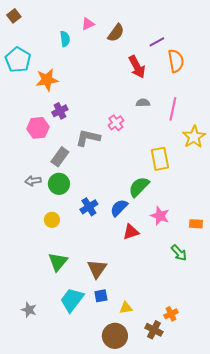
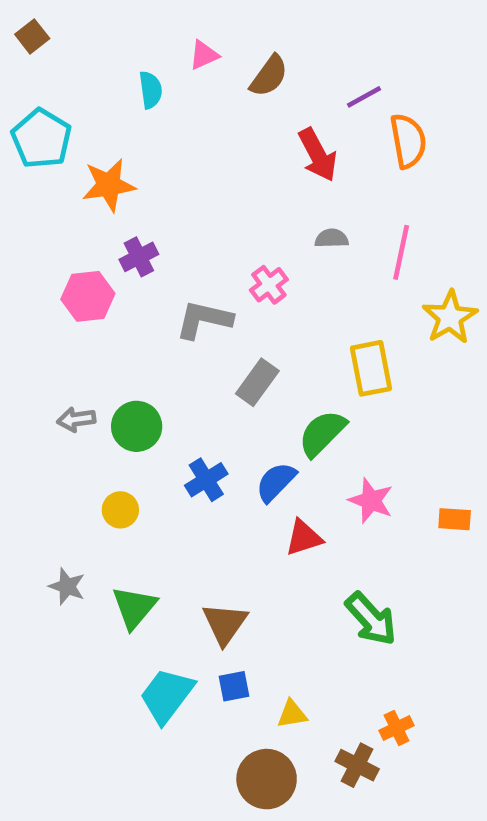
gray rectangle: (60, 157) -> (257, 382), moved
green arrow: (179, 253) -> (371, 619), moved, size x1.4
gray star: (29, 310) -> (67, 586), moved

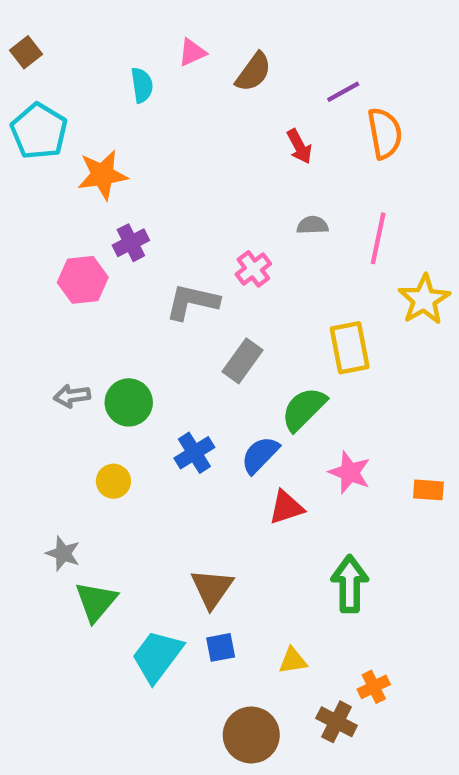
brown square: (32, 36) -> (26, 52), moved
red arrow: (318, 155) -> (299, 146), size x0.7
green triangle: (134, 607) -> (96, 602), moved
green arrow: (371, 619) -> (350, 584), turned -138
yellow triangle: (292, 714) -> (293, 661), moved

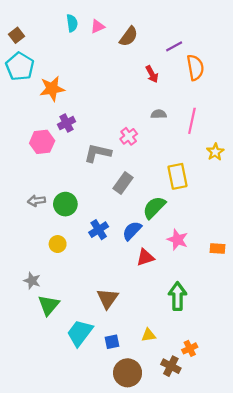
brown square: (26, 52) -> (17, 35), moved
cyan semicircle: (142, 85) -> (72, 23), moved
yellow star: (424, 300) -> (215, 152), size x0.7
blue square: (221, 647) -> (112, 342), moved

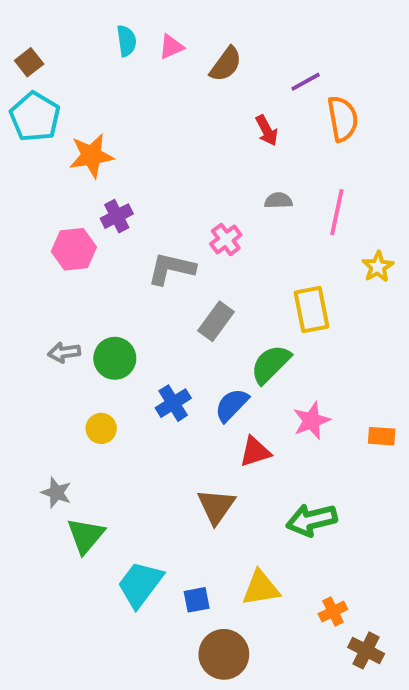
pink star: (177, 240) -> (312, 421), turned 30
green arrow: (177, 296) -> (312, 520), turned -104
brown triangle: (108, 298) -> (216, 506), moved
yellow triangle: (149, 335) -> (261, 588), size x1.5
brown cross: (171, 366) -> (366, 650), moved

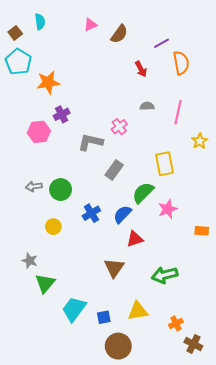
cyan semicircle: (126, 41) -> (40, 22), moved
pink star: (312, 421) -> (168, 209), moved

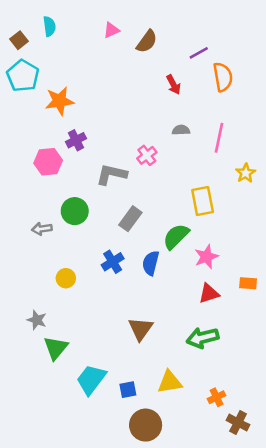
gray rectangle: (114, 170) -> (130, 219), moved
green circle: (61, 190) -> (75, 211), moved
blue semicircle: (122, 214) -> (151, 263), turned -30
red triangle: (135, 239) -> (209, 293), moved

